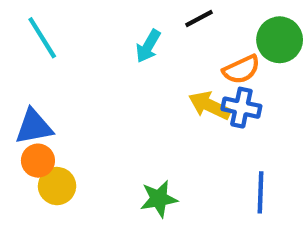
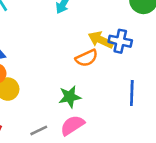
orange semicircle: (241, 69) -> (87, 58), moved

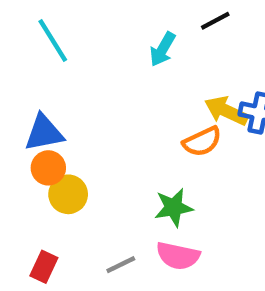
pink semicircle: (72, 125) -> (178, 256), turned -135

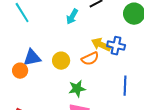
blue triangle: (44, 133) -> (32, 58), moved
yellow circle: (68, 194) -> (61, 61), moved

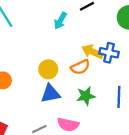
blue triangle: (32, 58) -> (50, 94), moved
green star: (77, 89) -> (86, 96), moved

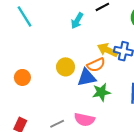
blue triangle: (50, 94) -> (87, 77), moved

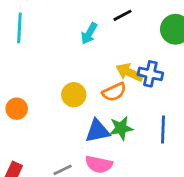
cyan line: (24, 16) -> (19, 28), turned 35
blue triangle: (87, 77) -> (97, 131), moved

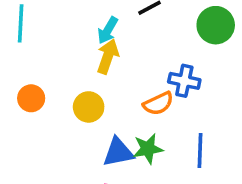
yellow arrow: (129, 72) -> (108, 56), moved, turned 84
orange semicircle: (114, 92) -> (158, 103), moved
orange circle: (17, 109) -> (31, 98), moved

